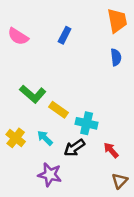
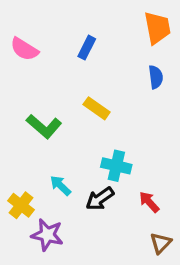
yellow rectangle: (58, 110) -> (97, 108), moved
yellow cross: (16, 138) -> (21, 205), moved
purple star: (50, 175) -> (47, 235), moved

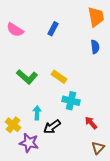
yellow rectangle: (97, 108) -> (59, 77), moved
cyan arrow: (60, 186) -> (37, 113), turned 48
black arrow: (100, 199) -> (52, 127), moved

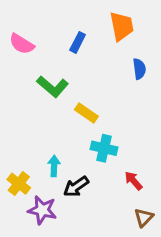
orange trapezoid: (96, 17) -> (122, 26), moved
green L-shape: (27, 77) -> (53, 87), moved

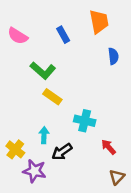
blue rectangle: (78, 42) -> (63, 35), turned -56
yellow rectangle: (86, 113) -> (52, 97), moved

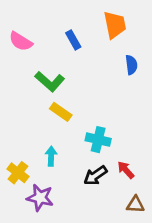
black arrow: (62, 152) -> (95, 175), moved
brown triangle: (117, 177) -> (135, 205), turned 49

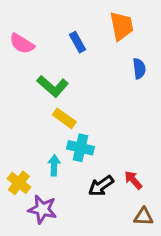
cyan cross: (98, 140) -> (80, 148), moved

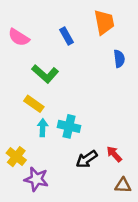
yellow rectangle: (64, 118) -> (34, 104), moved
cyan arrow: (54, 165) -> (43, 128), moved

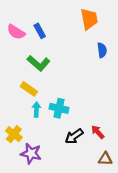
blue rectangle: (66, 36) -> (40, 31), moved

